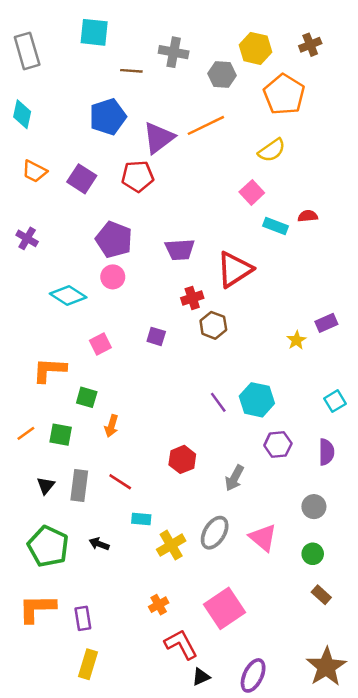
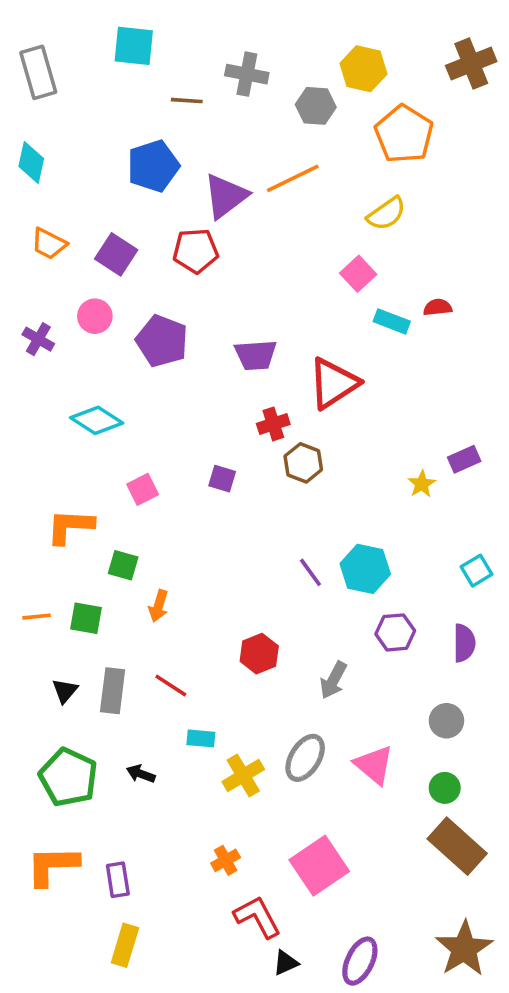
brown cross: (310, 45) -> (471, 64), moved, size x1.5
pink circle: (113, 277) -> (95, 316), moved
orange line: (26, 433) -> (37, 617), turned 30
brown rectangle: (321, 595) -> (457, 846), size x2.0

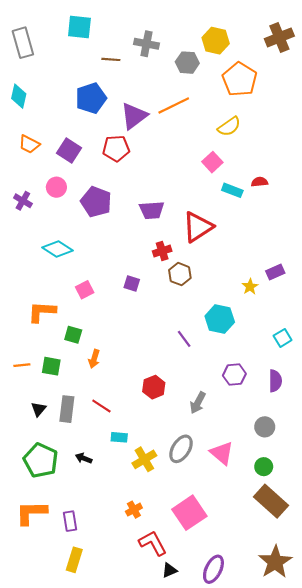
cyan hexagon: (365, 569) -> (220, 319), moved

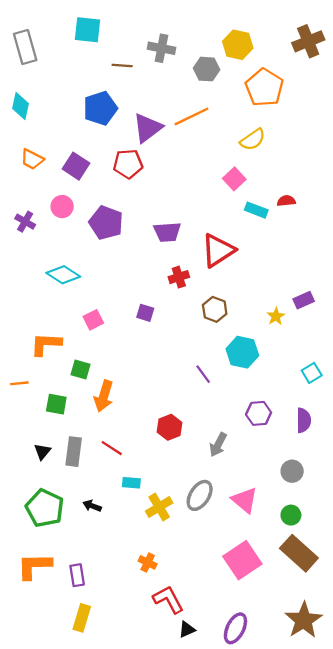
brown hexagon: (180, 274) -> (215, 309), moved
orange arrow: (94, 359) -> (104, 396), size x1.5
orange line: (22, 365) -> (19, 383), moved
orange cross: (134, 510) -> (148, 562), turned -35
pink square: (189, 513) -> (242, 560), moved

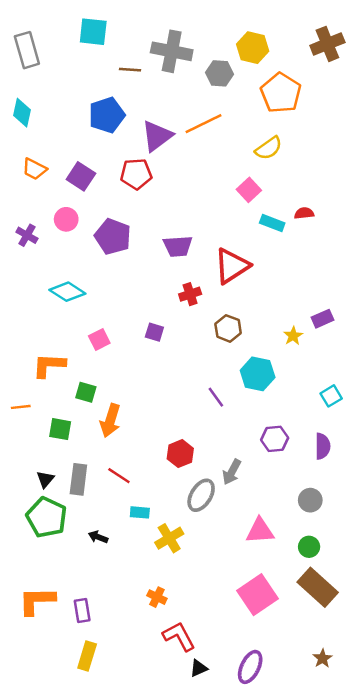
gray cross: (161, 48) -> (172, 51), size x1.4
gray ellipse: (200, 495) -> (201, 495), moved
pink triangle: (245, 500) -> (260, 531), turned -44
green pentagon: (45, 508) -> (47, 517), moved
brown star: (304, 620) -> (323, 658), size x0.5

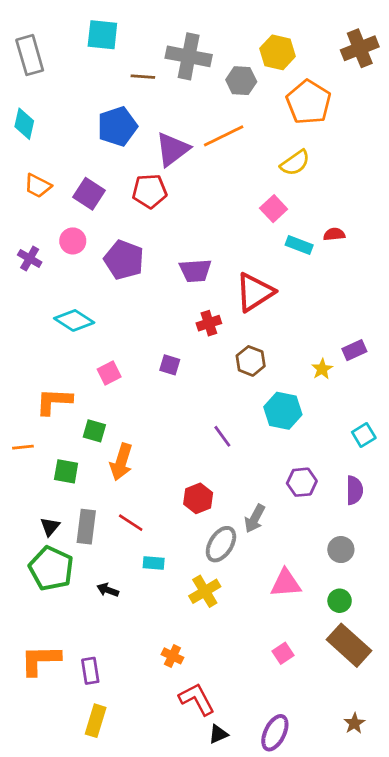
purple line: (216, 397) -> (222, 436), moved
yellow cross: (169, 538) -> (205, 591), moved
pink square: (258, 595) -> (283, 653), size x0.5

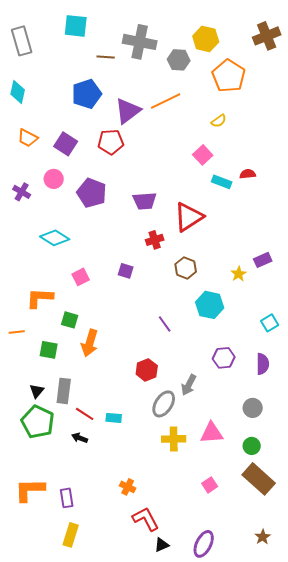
yellow semicircle: (295, 163) -> (219, 121), size x0.7
red line: (131, 523) -> (85, 414), moved
yellow cross: (205, 591) -> (174, 439), moved, turned 30

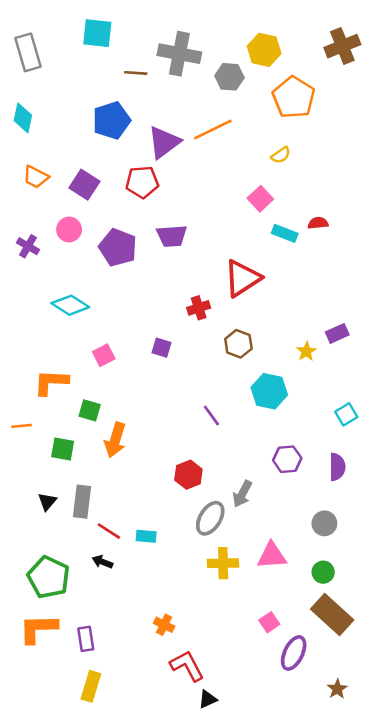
purple trapezoid: (145, 201) -> (172, 236), moved
green pentagon: (38, 422) -> (49, 577), moved
purple ellipse: (204, 544) -> (294, 653), moved

